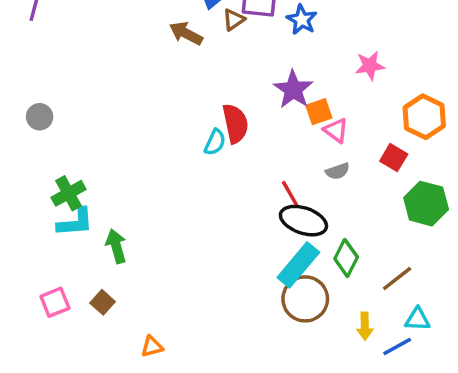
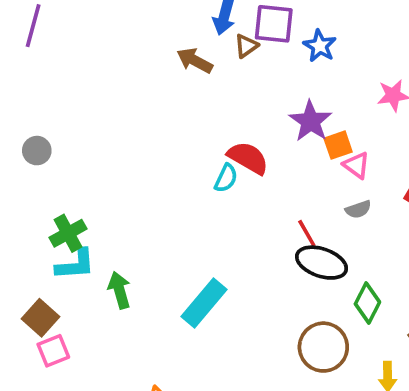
red semicircle: (235, 124) -> (248, 158), turned -48
cyan rectangle: (298, 265) -> (204, 303), moved
brown square: (103, 302) -> (40, 318), moved, size x1.4

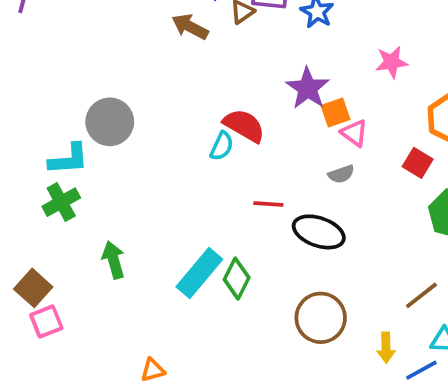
gray circle: (37, 151) -> (110, 122), moved, size x1.6
gray semicircle: (358, 209) -> (341, 174), moved
red line: (307, 233) -> (268, 204), moved, turned -56
cyan L-shape: (75, 264) -> (69, 159), moved
green diamond: (367, 303) -> (237, 279), moved

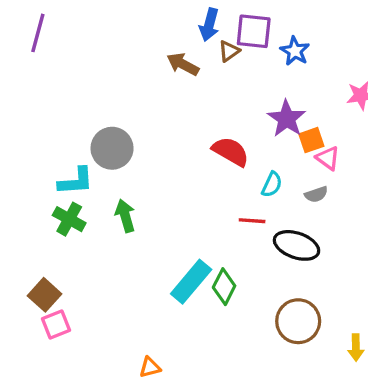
cyan semicircle: (222, 146) -> (272, 184), moved
green cross: (61, 202) -> (69, 219), turned -32
green arrow: (113, 260) -> (125, 216), moved

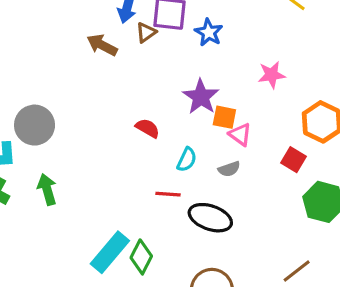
orange square: (311, 140) -> (224, 117), turned 30
red semicircle: (231, 152) -> (148, 128), size x0.7

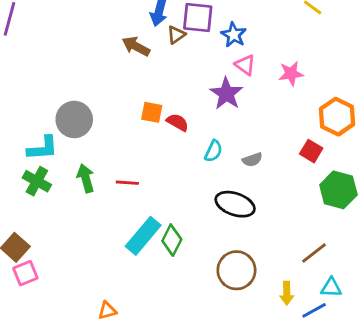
orange square: (224, 117) -> (152, 112), moved
pink triangle: (240, 134) -> (245, 65), moved
red line: (168, 194) -> (127, 183), moved

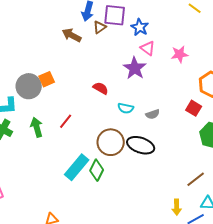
orange square: (152, 112) -> (47, 79), moved, turned -35
cyan semicircle: (213, 151) -> (126, 108), turned 77
red line: (127, 183) -> (66, 121), moved, turned -56
brown circle: (236, 270) -> (111, 142), moved

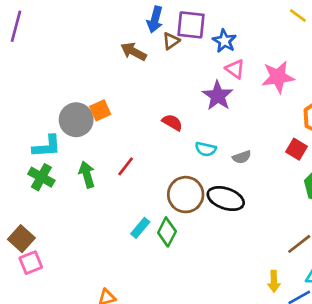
pink star: (180, 54) -> (278, 77), size x1.4
cyan rectangle: (77, 167) -> (140, 228), size x0.6

